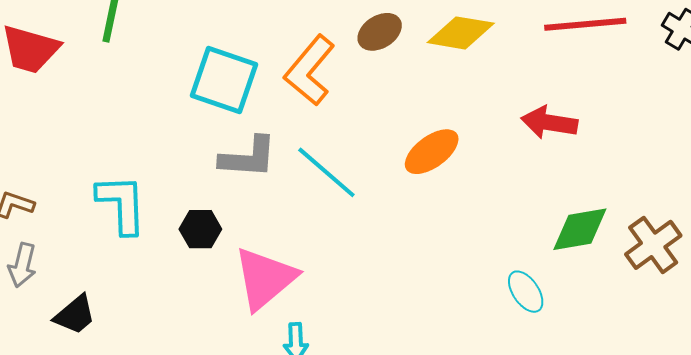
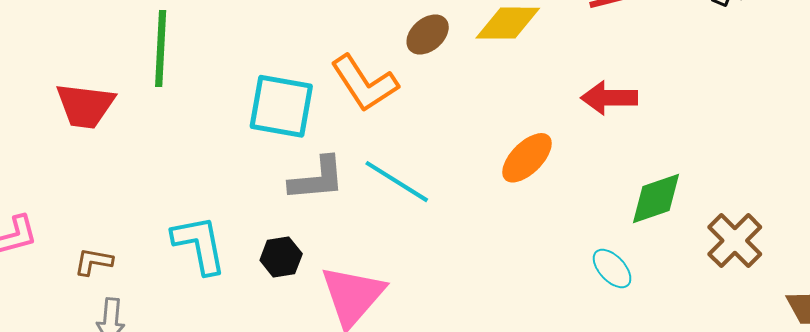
orange L-shape: (310, 70) -> (364, 83), turned -64
orange ellipse: (432, 152) -> (527, 158), moved
brown cross: (653, 245) -> (735, 241), moved

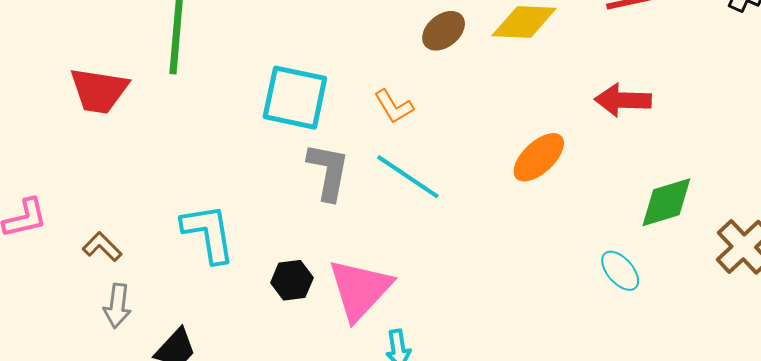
orange L-shape: (364, 83) -> (394, 107), moved, size x0.6
gray L-shape: (317, 179) -> (328, 171), turned -76
black hexagon: (281, 257) -> (292, 280), moved
brown L-shape: (93, 262) -> (102, 247), turned 33

